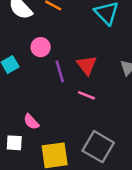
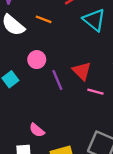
pink line: (87, 95) -> (95, 92), moved

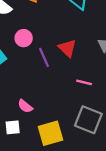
pink line: (95, 92) -> (84, 82), moved

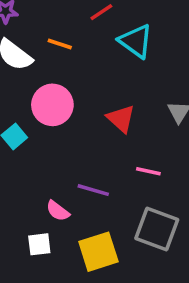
pink circle: (24, 38) -> (52, 105), size x1.5
purple line: (44, 57) -> (93, 190), moved, turned -48

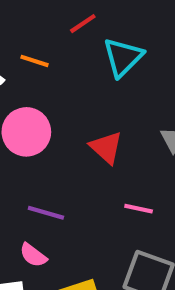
cyan triangle: (136, 41) -> (123, 57), turned 39
purple line: (93, 190) -> (46, 213), moved

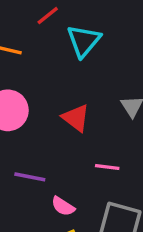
pink semicircle: (33, 255) -> (63, 206), moved

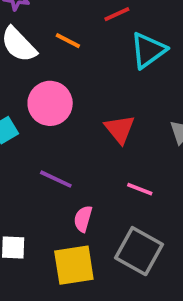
pink semicircle: (63, 206) -> (83, 219), turned 60

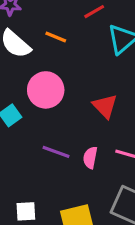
pink semicircle: (83, 219) -> (90, 158), moved

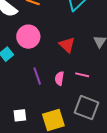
purple line: (56, 152) -> (37, 76), turned 54

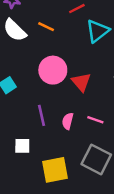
pink circle: (28, 37) -> (53, 70), moved
white square: (20, 115) -> (22, 146), moved

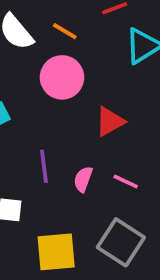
pink circle: (53, 70) -> (62, 77), moved
red triangle: (81, 82) -> (110, 121), turned 36

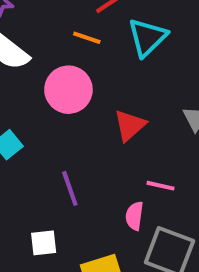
orange line: (65, 31) -> (87, 38), moved
pink semicircle: (83, 179) -> (134, 216), moved

